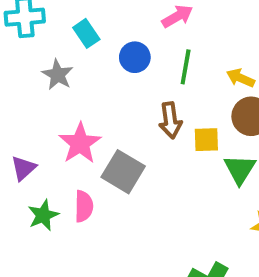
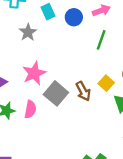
blue circle: (135, 57) -> (74, 17), moved
brown arrow: (170, 120) -> (83, 91), moved, turned -30
yellow square: (206, 140) -> (106, 83), turned 35

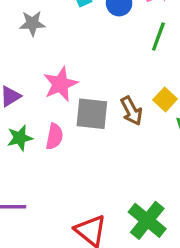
gray star: (28, 32) -> (32, 23), moved, turned 30
gray square: (56, 93) -> (92, 114), turned -35

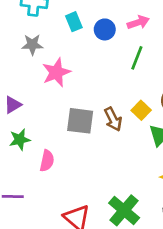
pink star: (60, 84) -> (56, 72), moved
pink semicircle: (54, 136) -> (47, 161), moved

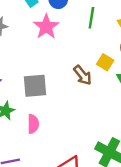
pink star: (56, 72) -> (46, 27), moved
gray square: (80, 121) -> (35, 86), moved

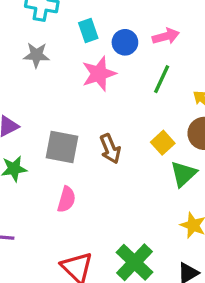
brown arrow: (83, 75) -> (110, 149), moved
pink semicircle: (33, 124) -> (66, 199), moved

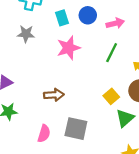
blue circle: (125, 42) -> (88, 15), moved
gray square: (62, 147) -> (76, 129), moved
brown arrow: (110, 149) -> (54, 95), moved, turned -72

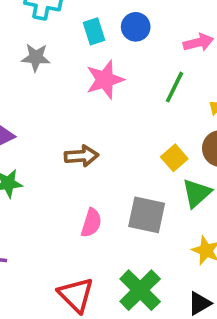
pink arrow: (115, 23) -> (198, 42), moved
gray square: (76, 129) -> (147, 215), moved
pink semicircle: (44, 134) -> (91, 223), moved

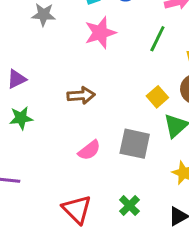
pink semicircle: (91, 223) -> (89, 150), turned 35
green cross: (140, 290) -> (129, 206), size x0.6

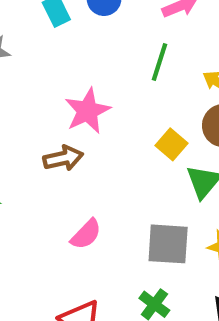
pink star: (100, 33) -> (88, 111), moved
gray square: (135, 144) -> (168, 244), moved

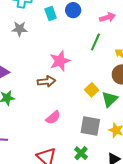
yellow square: (171, 144) -> (92, 90), moved

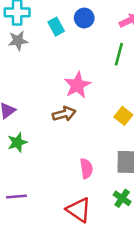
gray star: (19, 29) -> (18, 41), moved
pink semicircle: (53, 118) -> (86, 169), moved, turned -49

